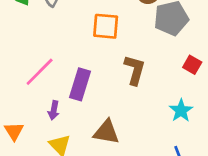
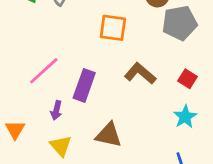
red square: (192, 65) -> (188, 79), moved
brown L-shape: (135, 70) -> (140, 73), turned -68

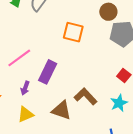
brown L-shape: (140, 73) -> (86, 96), moved
yellow triangle: (61, 146) -> (26, 114), turned 42

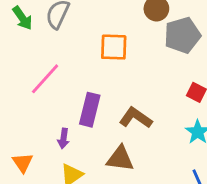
pink line: (19, 58) -> (45, 79), moved
brown L-shape: (86, 96) -> (136, 118), moved

